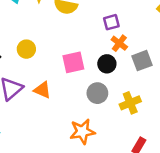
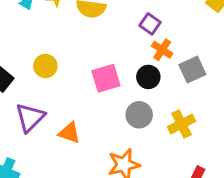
purple square: (111, 22) -> (150, 24), turned -35
orange triangle: (42, 90) -> (69, 133), moved

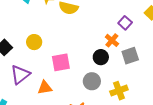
purple square: (150, 24) -> (125, 23), moved
pink square: (106, 78) -> (61, 62), moved
orange triangle: (69, 133) -> (45, 88), turned -35

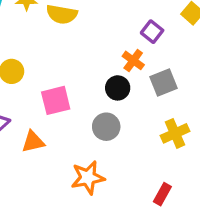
yellow cross: (119, 91) -> (175, 133), moved

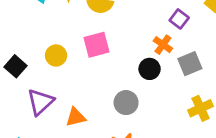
pink square: (56, 100) -> (97, 45), moved
gray circle: (106, 127) -> (126, 103), moved

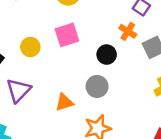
black circle: (150, 69) -> (107, 55), moved
orange triangle: (76, 117) -> (64, 102), moved

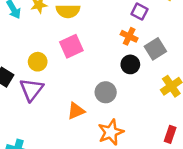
black circle: (107, 55) -> (130, 64), moved
purple triangle: (18, 90) -> (31, 90), moved

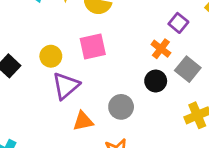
gray square: (155, 49) -> (188, 69), turned -30
purple triangle: (31, 90) -> (66, 86), moved

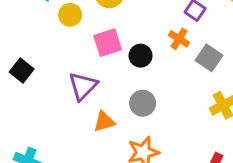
yellow circle: (51, 56) -> (70, 15), moved
black circle: (156, 81) -> (141, 56), moved

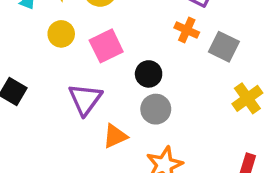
yellow circle: (70, 15) -> (61, 34), moved
black circle: (141, 56) -> (149, 74), moved

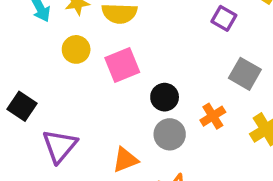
orange cross: (187, 30) -> (213, 116), moved, turned 30
purple triangle: (85, 99) -> (60, 146), moved

